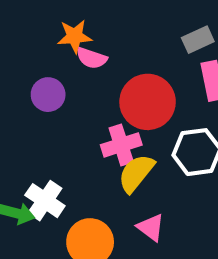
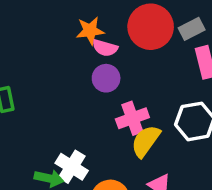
purple circle: (48, 95) -> (106, 78), moved
red circle: (148, 102) -> (151, 27), moved

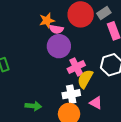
purple circle: (106, 78) -> (59, 46), size x1.5
white cross: (72, 167) -> (71, 94), moved, turned -36

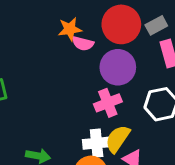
purple circle: (59, 46) -> (118, 67), moved
yellow semicircle: (85, 79) -> (118, 139), moved

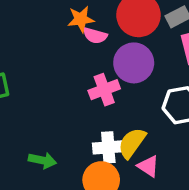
pink cross: (108, 103) -> (104, 90), moved

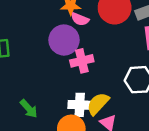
purple circle: (134, 63) -> (64, 40), moved
green arrow: (42, 160) -> (29, 109), turned 30

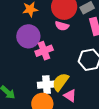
pink semicircle: (80, 19) -> (62, 26), moved

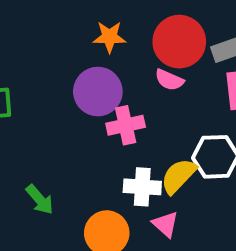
yellow semicircle: (60, 82) -> (179, 176), moved
white cross: (47, 85) -> (142, 187), moved

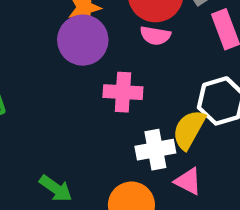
purple circle: (98, 92) -> (83, 40), moved
pink cross: (126, 125) -> (123, 92), turned 30

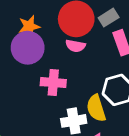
yellow semicircle: (189, 130) -> (96, 108), turned -48

